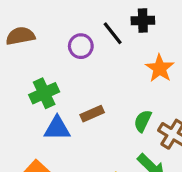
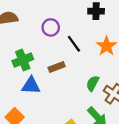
black line: (113, 33) -> (74, 44), moved
brown rectangle: (92, 114) -> (57, 67), moved

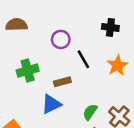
green semicircle: (93, 83) -> (90, 112), moved
blue triangle: (31, 86) -> (51, 104), moved, turned -36

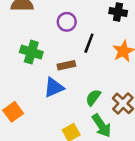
black line: (83, 59) -> (89, 43), turned 48
green cross: (28, 71) -> (31, 52), turned 30

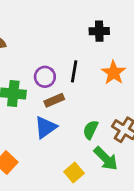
purple circle: (67, 22) -> (45, 77), moved

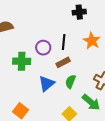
brown rectangle: (54, 100) -> (63, 62), moved
green semicircle: (91, 130) -> (70, 82), moved

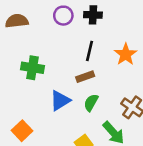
black cross: (79, 12) -> (93, 15), moved
purple circle: (43, 48) -> (63, 16), moved

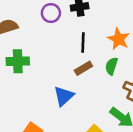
green cross: (32, 68) -> (18, 61), moved
green semicircle: (91, 103) -> (112, 66), moved

